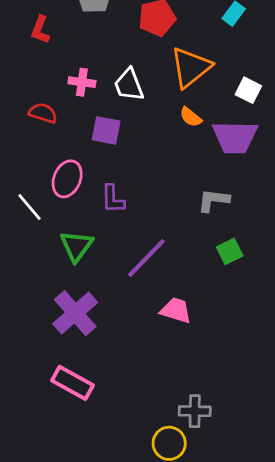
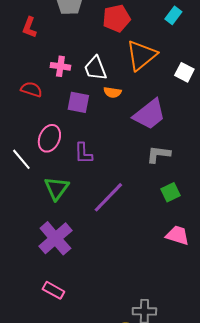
orange semicircle: (191, 117) -> (112, 92), moved, turned -30
purple trapezoid: (235, 137) -> (149, 114), moved, turned -39
pink trapezoid: (176, 310) -> (177, 235), moved
pink rectangle: (72, 383) -> (53, 290), size x0.7

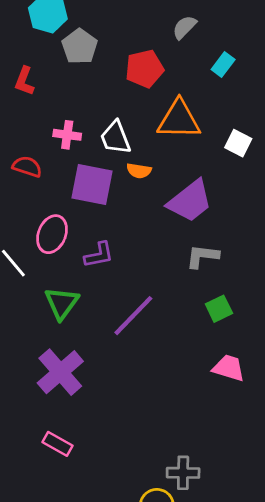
orange triangle: (141, 55) -> (179, 120), turned 40
purple square: (78, 102) -> (92, 185), size x1.4
purple L-shape: (83, 153) -> (99, 255), turned -100

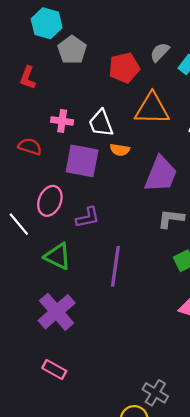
gray semicircle: (184, 27) -> (160, 52), moved
purple trapezoid: (190, 201) -> (161, 174), turned -30
green triangle: (62, 303) -> (58, 256), turned -40
purple line: (133, 316) -> (115, 266), turned -36
gray cross: (183, 473) -> (155, 393), turned 30

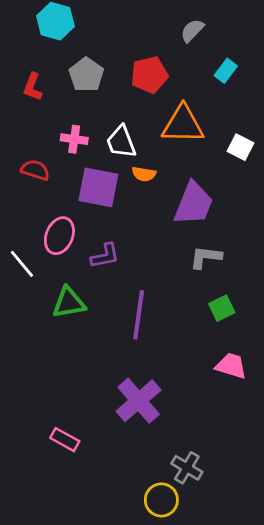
gray pentagon: (72, 50) -> (86, 75), moved
gray semicircle: (160, 52) -> (192, 30), moved
green triangle: (58, 256) -> (69, 303), turned -36
purple cross: (57, 312) -> (139, 401), moved

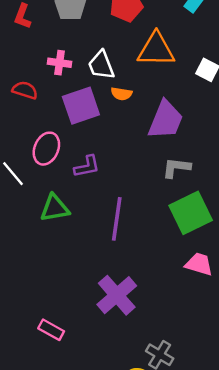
purple square: (98, 187) -> (81, 106), turned -30
green square: (222, 308) -> (191, 213), size x1.8

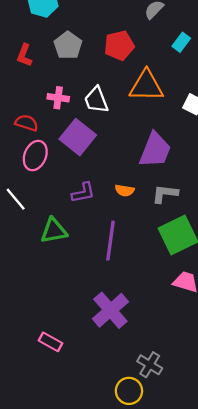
orange semicircle: (121, 94) -> (125, 190), moved
purple square: (81, 106) -> (78, 137), turned -32
pink ellipse: (46, 149) -> (35, 156), moved

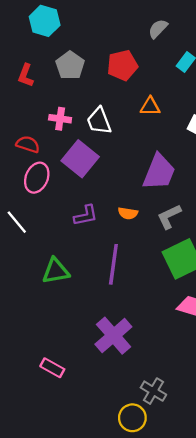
orange triangle: (146, 86) -> (150, 106), size x0.6
gray L-shape: (165, 194) -> (169, 217), turned -32
green triangle: (54, 231) -> (56, 271), moved

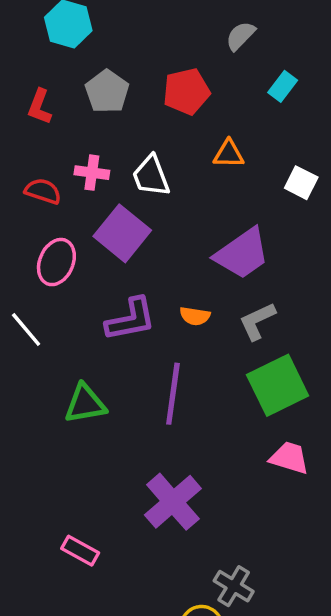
red semicircle: (28, 144) -> (43, 191), moved
purple trapezoid: (159, 172) -> (242, 254), turned 33
purple L-shape: (86, 215) -> (131, 319), size x1.4

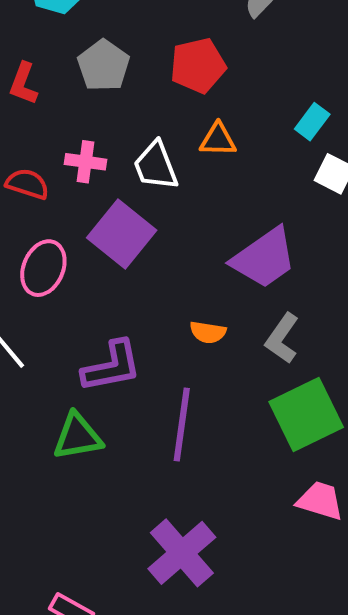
cyan rectangle: (283, 86) -> (312, 122), moved
orange triangle: (229, 154) -> (218, 140), moved
purple L-shape: (131, 319) -> (112, 366), moved
gray L-shape: (257, 321) -> (282, 338), turned -30

